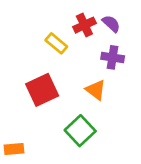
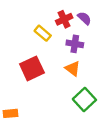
purple cross: (113, 57) -> (75, 44), moved
green square: (80, 131) -> (84, 99), moved

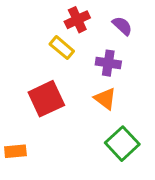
red cross: (64, 19) -> (77, 20), moved
orange rectangle: (11, 113) -> (15, 151), moved

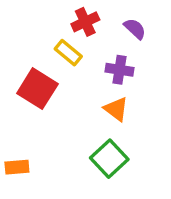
red square: (46, 99) -> (37, 89), moved, turned -33
green square: (122, 144) -> (109, 159), moved

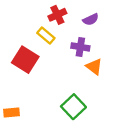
purple semicircle: (135, 29) -> (91, 19), turned 112
orange triangle: (116, 109) -> (94, 67), moved

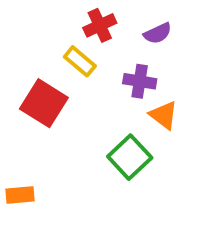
green square: (73, 107) -> (130, 157), moved

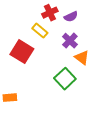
purple semicircle: (158, 33) -> (71, 17), moved
purple cross: (140, 81) -> (70, 41), turned 35

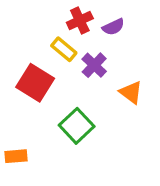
purple cross: (70, 41) -> (94, 65), moved
green square: (65, 79) -> (77, 126), moved

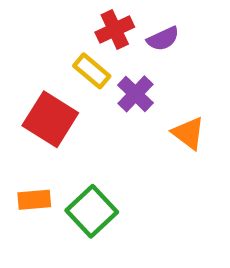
green square: (77, 126) -> (92, 211), moved
orange rectangle: (16, 156) -> (34, 200), moved

